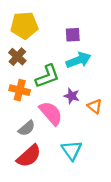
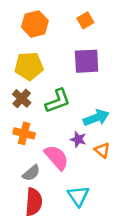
purple square: (73, 35) -> (87, 61), moved, size x1.6
cyan arrow: (79, 60) -> (96, 118), moved
green L-shape: (47, 76) -> (58, 101), moved
red semicircle: (29, 156) -> (34, 202), turned -44

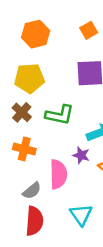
green L-shape: (58, 101) -> (60, 115), turned 32
pink semicircle: (57, 157) -> (58, 174), turned 40

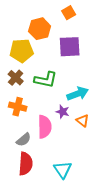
orange hexagon: (36, 34) -> (40, 29), moved
cyan triangle: (81, 215) -> (63, 170), moved

